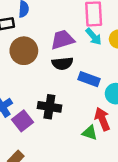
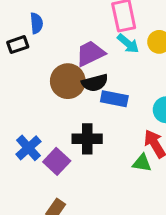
brown circle: (24, 51) -> (68, 81), moved
blue rectangle: (89, 79) -> (114, 99), moved

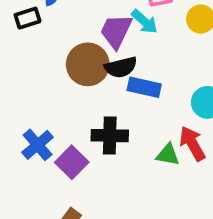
cyan arrow: (128, 44) -> (144, 22), moved
purple trapezoid: (90, 53) -> (116, 31), turned -40
green triangle: (142, 163) -> (168, 155), moved

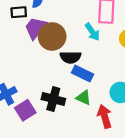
purple trapezoid: (116, 31) -> (35, 28), moved
brown circle: (88, 64) -> (52, 36), moved
green triangle: (168, 155) -> (84, 98), moved

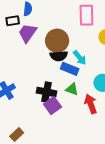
cyan arrow: (92, 32) -> (80, 58), moved
brown circle: (52, 36) -> (57, 41), moved
purple square: (25, 110) -> (52, 106), moved

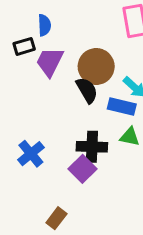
black semicircle: (59, 56) -> (87, 90), moved, turned -108
purple square: (52, 106) -> (83, 169), moved

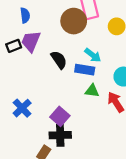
black rectangle: (24, 46) -> (14, 46), moved
brown circle: (96, 67) -> (74, 21), moved
black cross: (92, 147) -> (60, 135), moved

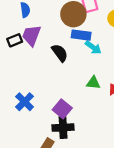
blue rectangle: (85, 70) -> (81, 35), moved

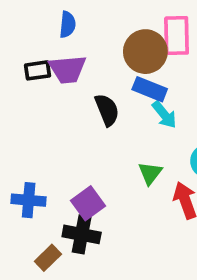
purple trapezoid: (32, 35) -> (67, 69), turned -130
green triangle: (93, 83) -> (150, 173), turned 48
blue cross: (25, 102) -> (29, 200), moved, turned 36

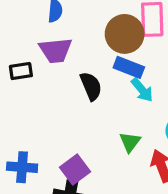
black rectangle: (38, 70) -> (21, 71), moved

